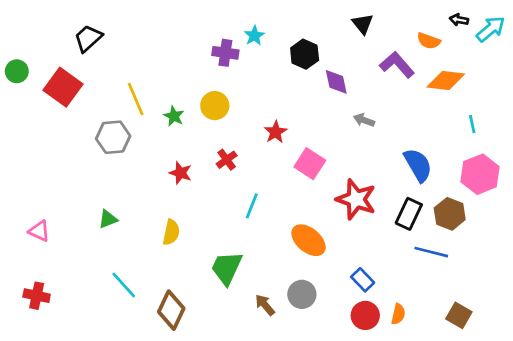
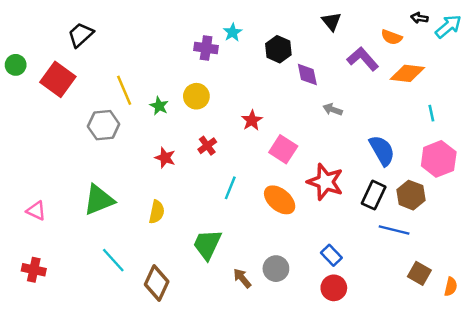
green triangle: (108, 219) -> (99, 200), size x1.8
orange ellipse: (308, 240) -> (280, 200), moved
orange semicircle: (398, 314) -> (451, 287), moved
brown square: (459, 315) -> (419, 273), moved

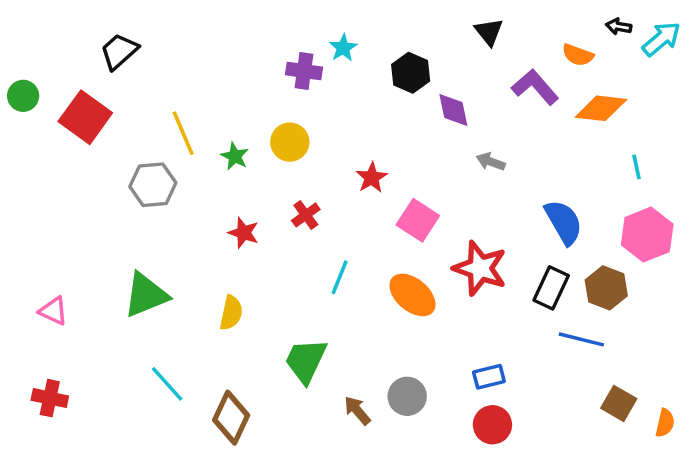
blue rectangle: (331, 255) -> (489, 377), turned -60

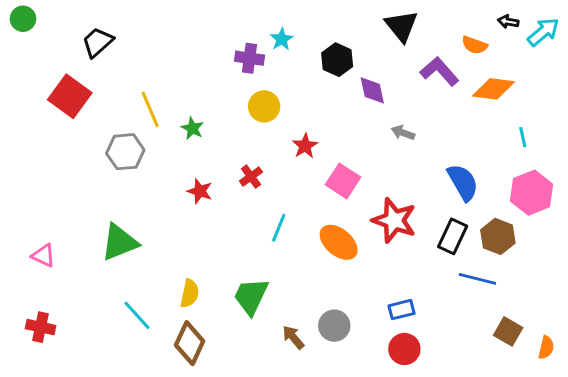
black triangle: (489, 32) -> (401, 26), size x1.4
green circle: (23, 96) -> (23, 19), moved
yellow circle: (290, 142) -> (264, 106), moved
yellow semicircle: (231, 313) -> (190, 293), moved

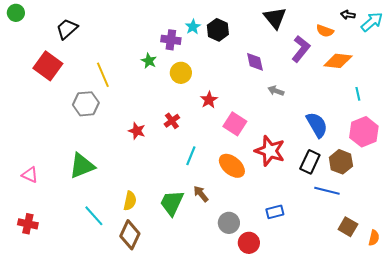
black hexagon: (337, 60) -> (218, 30), moved
purple L-shape: (439, 71) -> (301, 49), turned 80
green star: (193, 128) -> (149, 61), moved
brown arrow: (293, 337) -> (201, 194), moved
red circle: (404, 349) -> (249, 243), moved

